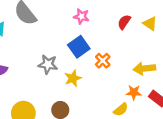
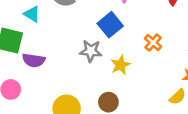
blue square: (79, 47) -> (110, 25), moved

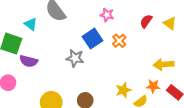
orange cross: (153, 43) -> (119, 41), moved
yellow star: (120, 65) -> (123, 90), moved

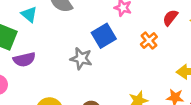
orange cross: (119, 41) -> (149, 41), moved
purple semicircle: (29, 61) -> (24, 59), turned -30

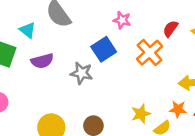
orange cross: (149, 41) -> (150, 53), size x1.5
purple semicircle: (24, 59) -> (42, 61), moved

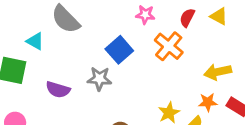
pink star: (122, 20) -> (145, 15), moved
purple semicircle: (42, 61) -> (58, 90), moved, turned 40

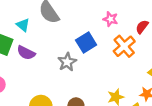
gray star: (99, 79) -> (67, 62), turned 30
purple semicircle: (58, 90) -> (26, 53), moved

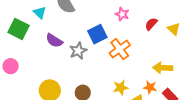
orange cross: (124, 46) -> (120, 49), moved
purple semicircle: (26, 53) -> (54, 41), moved

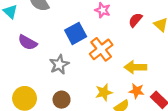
gray star: (78, 51) -> (59, 65), moved
yellow arrow: (163, 68) -> (135, 67), moved

